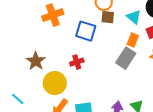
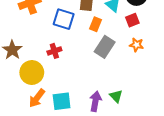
orange rectangle: (133, 40) -> (95, 24), moved

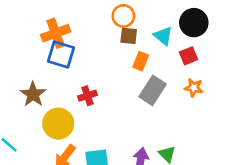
blue square: (64, 19) -> (61, 54), moved

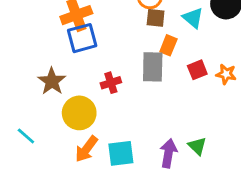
blue square: (61, 54) -> (82, 38), turned -32
red square: (188, 56) -> (197, 70), moved
gray rectangle: (153, 90) -> (153, 67), moved, turned -32

